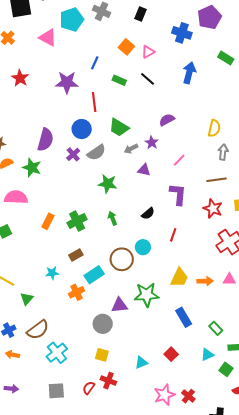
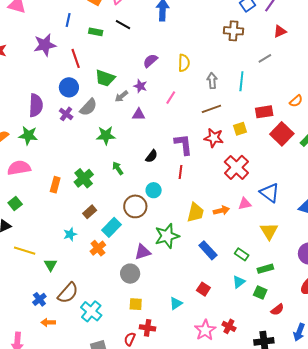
yellow semicircle: (214, 128) -> (184, 63), moved
purple L-shape: (178, 194) -> (183, 144), moved

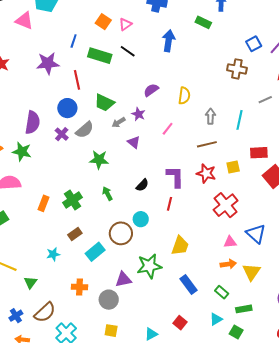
green rectangle: (96, 32) -> (100, 56), size x1.6
purple triangle: (139, 114) -> (134, 142), turned 32
orange arrow: (221, 210) -> (228, 264), moved
orange cross: (98, 248) -> (80, 287), moved, turned 35

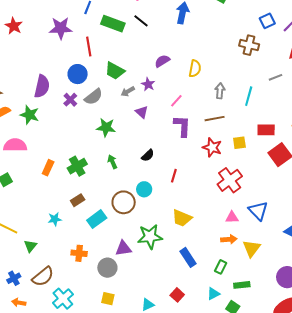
purple L-shape: (175, 177) -> (182, 126), moved
yellow trapezoid: (180, 246) -> (182, 218), turned 90
green rectangle: (222, 292) -> (221, 267), turned 72

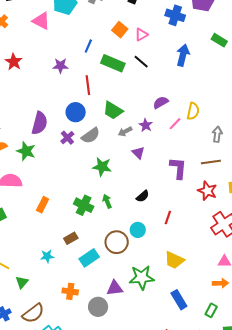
purple star: (61, 28) -> (60, 66), size x0.7
pink line: (176, 101) -> (175, 124), moved
green cross: (77, 166) -> (84, 205), moved, turned -36

